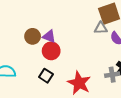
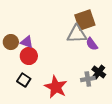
gray triangle: (101, 28) -> (77, 34), size x1.5

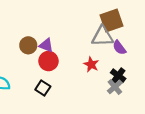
black cross: (99, 72) -> (118, 76), moved
gray cross: (88, 79) -> (115, 87), turned -32
red star: (56, 87) -> (91, 64), moved, size x0.6

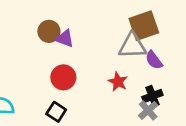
brown circle: (28, 45) -> (49, 31), moved
purple triangle: (46, 45) -> (65, 39), moved
black cross: (118, 76) -> (152, 96), turned 32

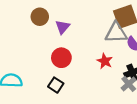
brown circle: (49, 31) -> (40, 17), moved
purple triangle: (65, 39) -> (63, 27), turned 49

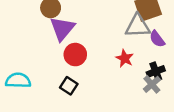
purple triangle: (63, 27) -> (62, 29), moved, size x1.5

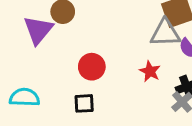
purple triangle: (62, 29) -> (38, 30), moved
black square: (69, 86) -> (84, 103), turned -36

